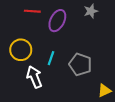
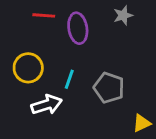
purple ellipse: (57, 21) -> (78, 28), turned -35
white arrow: (34, 77) -> (47, 105), turned 95

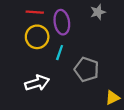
yellow circle: (28, 68) -> (37, 37), moved
cyan line: (69, 79) -> (60, 53), moved

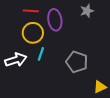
cyan line: (60, 53) -> (41, 54), moved
white arrow: (37, 83) -> (16, 60), moved

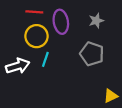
gray star: (87, 11) -> (96, 21), moved
gray pentagon: (77, 62) -> (92, 54), moved

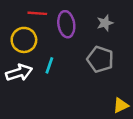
yellow circle: (36, 36) -> (24, 40), moved

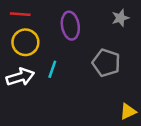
red line: (37, 13) -> (20, 14), moved
gray star: (105, 23) -> (120, 18), moved

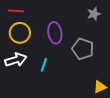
purple ellipse: (70, 26) -> (55, 33), moved
cyan line: (52, 69) -> (44, 65), moved

